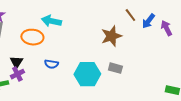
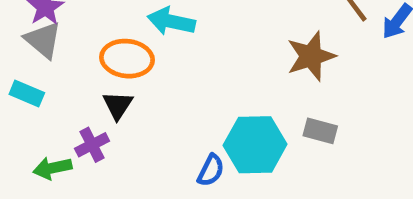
black triangle: (16, 62) -> (118, 105), moved
blue semicircle: (51, 64) -> (211, 170), moved, turned -72

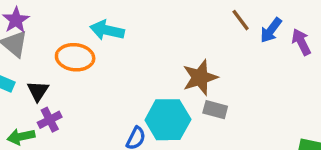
brown star: (311, 56) -> (200, 77), moved
black triangle: (118, 105) -> (38, 91), moved

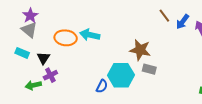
cyan arrow: (107, 30) -> (90, 35), moved
brown star: (200, 77) -> (140, 50), turned 30

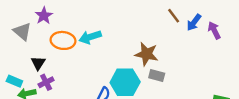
purple star: (30, 16) -> (44, 16), moved
cyan arrow: (90, 35) -> (90, 37), turned -30
cyan rectangle: (22, 53) -> (14, 81), moved

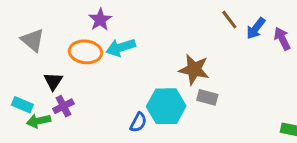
purple star: (44, 16) -> (100, 20), moved

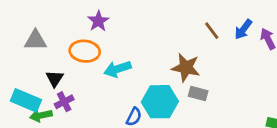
brown line: (229, 20) -> (212, 31), moved
gray triangle: (33, 40) -> (35, 40), turned -40
cyan arrow: (121, 47) -> (117, 69), moved
cyan rectangle: (22, 105) -> (26, 100), size x1.5

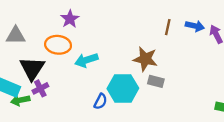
blue arrow: (243, 29) -> (195, 26), turned -114
brown line: (212, 31) -> (168, 27), turned 49
black triangle: (55, 78) -> (32, 68), size x1.6

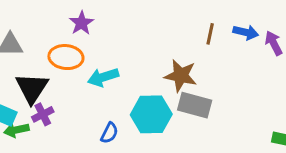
gray rectangle: (156, 81) -> (195, 105), size x1.5
blue semicircle: (101, 101) -> (109, 133), moved

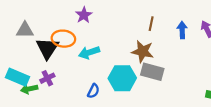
purple star: (81, 23) -> (84, 15), moved
blue arrow: (246, 32) -> (182, 30), moved, turned -105
brown line: (210, 34) -> (151, 24), moved
black triangle: (32, 88) -> (47, 48), moved

